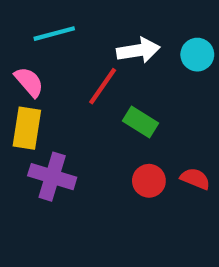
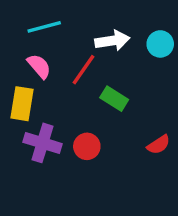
pink semicircle: (29, 82) -> (39, 66), moved
red semicircle: (195, 179) -> (159, 145), turned 125
red circle: (149, 181) -> (87, 146), moved

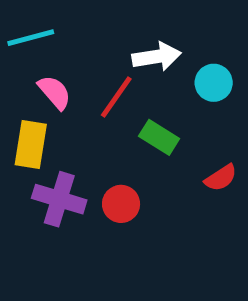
cyan line: (44, 27) -> (31, 38), moved
cyan circle: (160, 44) -> (214, 83), moved
red semicircle: (159, 145) -> (221, 178), moved

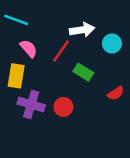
cyan line: (31, 38) -> (16, 20), turned 35

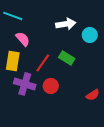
red line: (61, 51) -> (43, 63), moved
red semicircle: (116, 93) -> (93, 95), moved

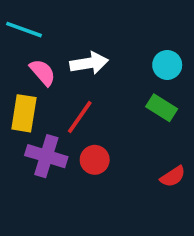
white arrow: (66, 24) -> (89, 63), moved
green rectangle: (67, 58) -> (162, 108), moved

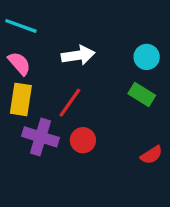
pink semicircle: (43, 72) -> (19, 63), moved

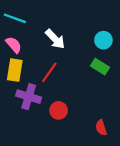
white arrow: (78, 55) -> (55, 39), turned 55
red circle: (83, 140) -> (59, 110), moved
red semicircle: (152, 155) -> (101, 128), moved, turned 105

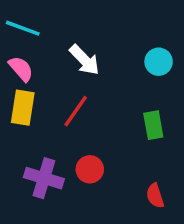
green rectangle: (100, 67) -> (153, 125), moved, turned 48
purple cross: (29, 97) -> (44, 178), moved

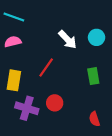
white arrow: (84, 60) -> (68, 40), moved
pink semicircle: (21, 69) -> (13, 42), turned -63
yellow rectangle: (23, 108) -> (14, 80), moved

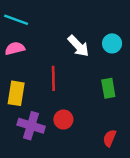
red line: (46, 67) -> (53, 78), turned -36
red semicircle: (94, 119) -> (110, 138), turned 40

